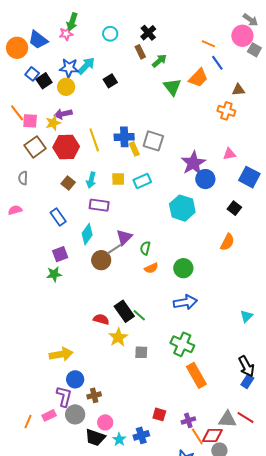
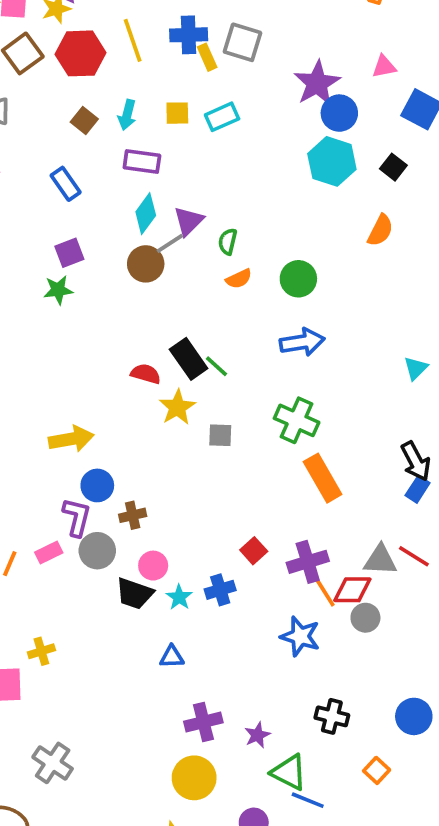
cyan hexagon: (182, 208) -> (332, 161), moved
cyan diamond: (87, 234) -> (146, 214), moved
red square: (159, 414) -> (254, 551), turned 32
purple cross: (188, 420) -> (308, 562), size x1.5

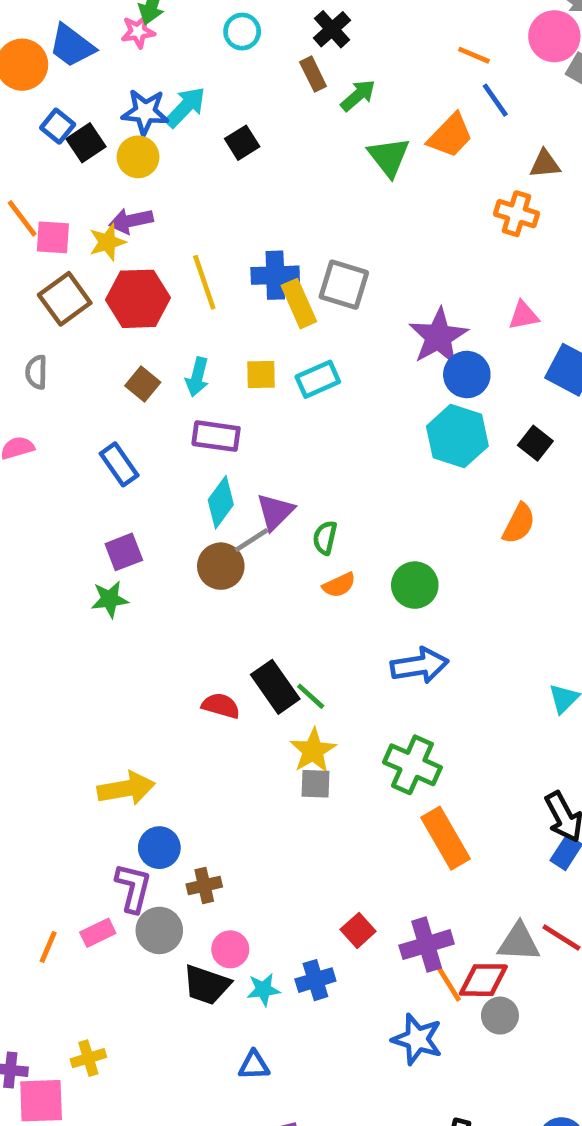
yellow rectangle: (207, 57) -> (299, 304), size x1.4
yellow star: (177, 407) -> (313, 751), moved
cyan star: (179, 597) -> (263, 990), turned 30

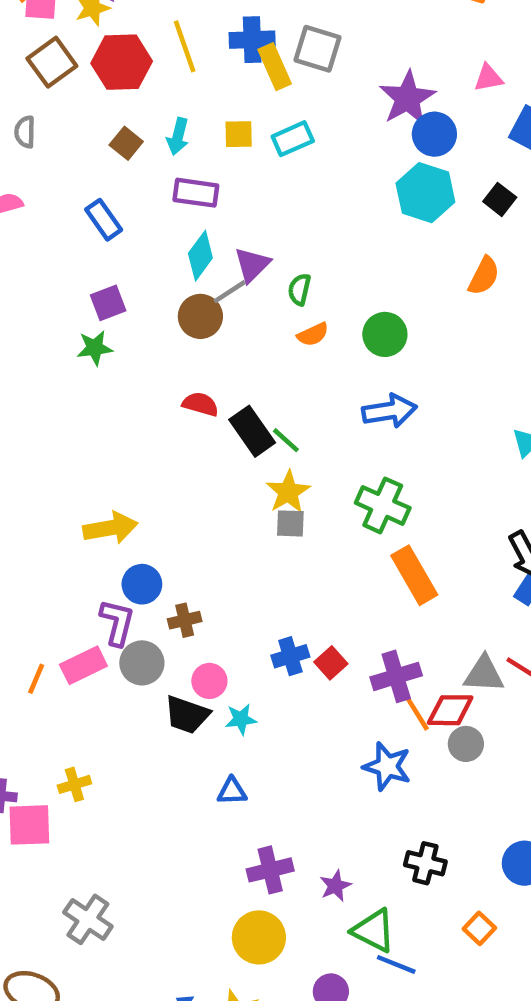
red semicircle: (221, 706) -> (200, 404), moved
pink rectangle: (98, 933) -> (83, 665), size x1.4
blue cross: (315, 980) -> (290, 656), moved

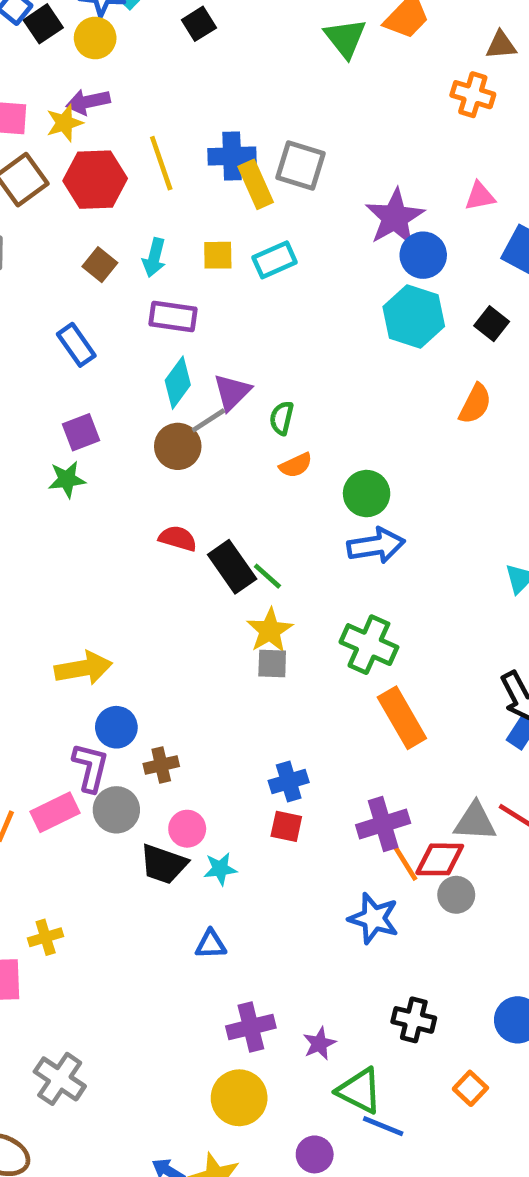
green circle: (385, 334) -> (367, 494), moved
blue cross: (290, 656) -> (289, 782), moved
red square: (331, 663) -> (286, 826), moved, turned -36

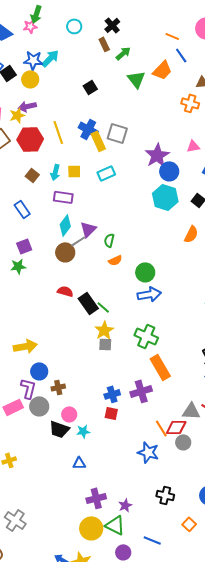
black square: (199, 24) -> (90, 87), moved
blue cross: (232, 156) -> (88, 129), turned 30
yellow square: (218, 255) -> (74, 171), moved
purple cross: (383, 824) -> (141, 391), moved
green triangle: (359, 1091) -> (115, 525), moved

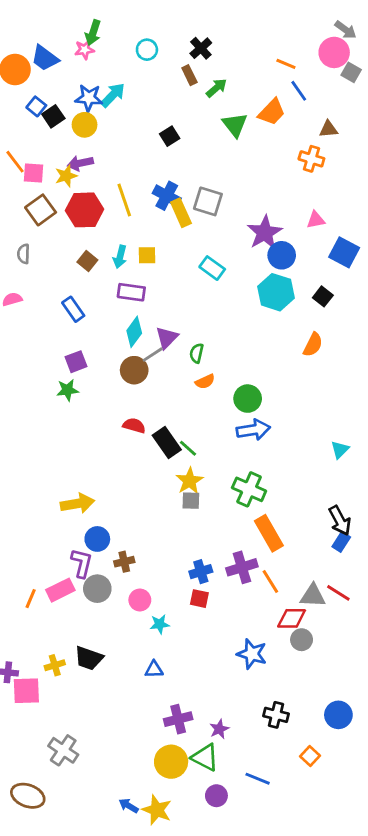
cyan rectangle: (106, 173) -> (212, 268), moved, turned 60
orange line: (161, 428) -> (270, 582), moved
black trapezoid: (59, 429) -> (89, 658), moved

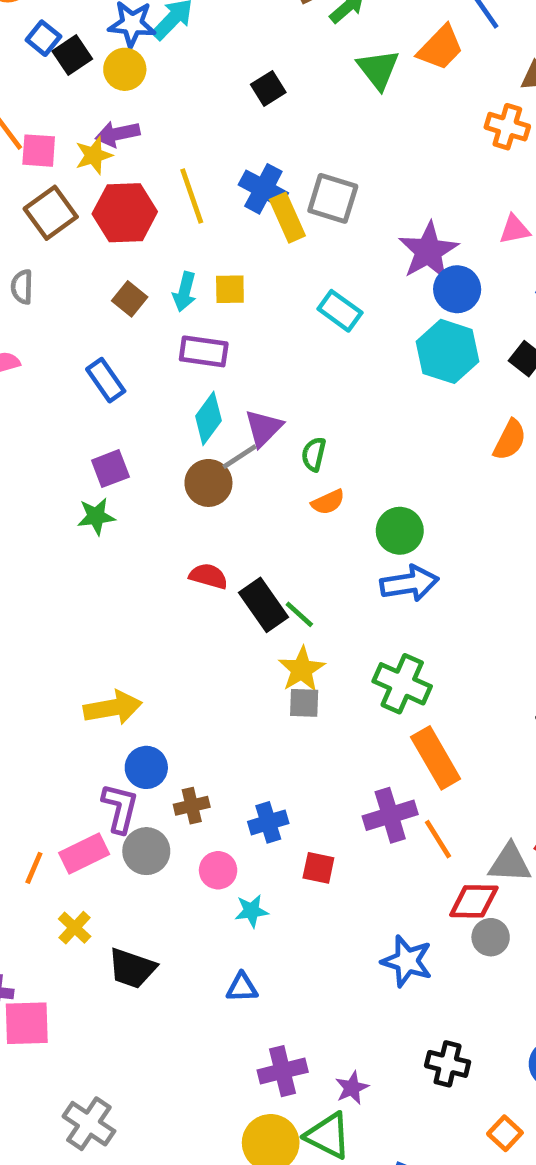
blue cross: (201, 572) -> (268, 822), moved
yellow cross: (55, 665) -> (75, 928), moved, turned -30

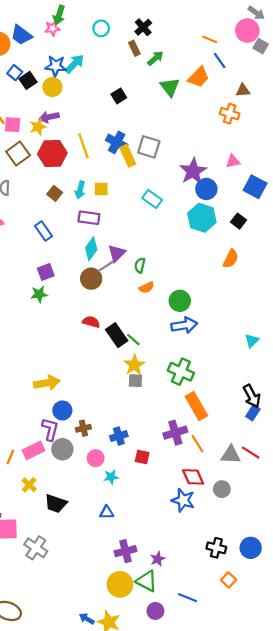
red diamond: (474, 901) -> (193, 477), moved, turned 65
black cross: (448, 1064) -> (216, 548), moved
gray cross: (89, 1124) -> (36, 548), moved

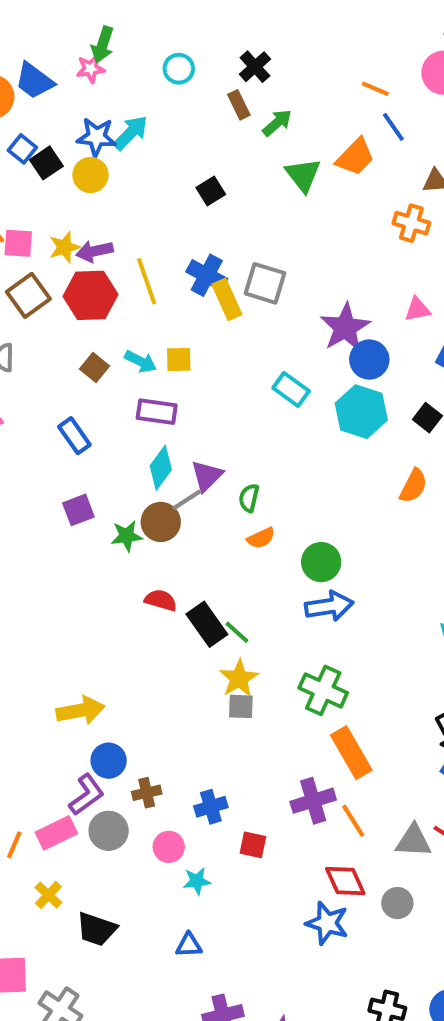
purple arrow: (49, 117) -> (95, 251), moved
cyan arrow: (80, 190) -> (141, 362), turned -77
cyan rectangle: (152, 199) -> (291, 390), moved
green star: (39, 294) -> (127, 536), moved
purple L-shape: (50, 429) -> (87, 795), turned 40

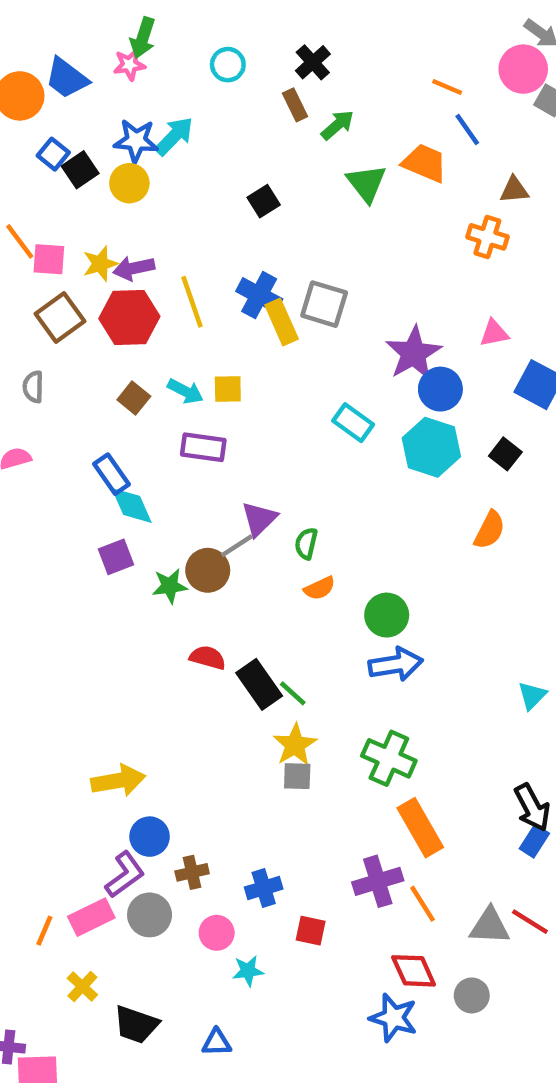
orange trapezoid: (355, 157) -> (425, 163), turned -111
cyan diamond: (161, 468) -> (132, 505), moved, turned -60
blue triangle: (189, 945) -> (217, 1042), moved

